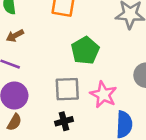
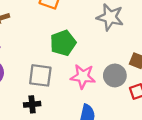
pink star: (103, 95) -> (83, 76), moved, turned -30

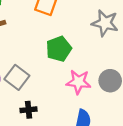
gray square: (40, 75) -> (17, 77), moved, turned 30

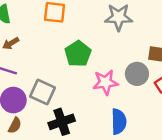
black cross: (29, 110) -> (62, 122), size x1.5

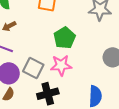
pink star: (105, 82) -> (61, 65), moved

